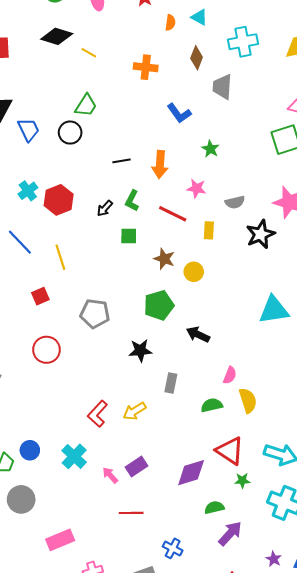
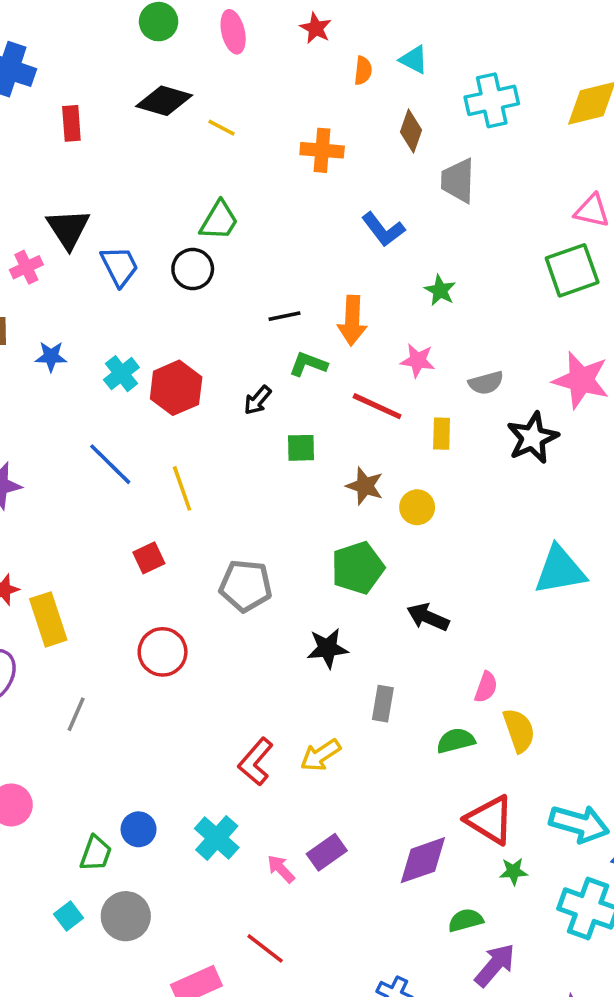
green L-shape: (132, 201) -> (308, 364), moved, turned 85
red line: (131, 513) -> (265, 948), moved, turned 40

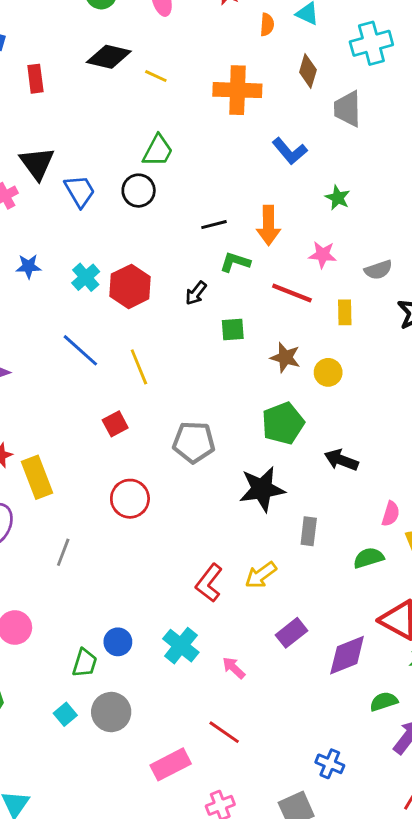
orange cross: (322, 150) -> (237, 90), size x1.4
black star: (327, 648) -> (262, 489), size x1.4
purple rectangle: (327, 852) -> (292, 633), moved

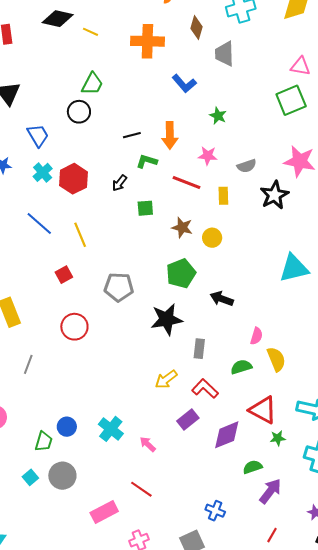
blue trapezoid: (80, 191) -> (38, 135), moved
red L-shape: (209, 583) -> (205, 389), moved, turned 96

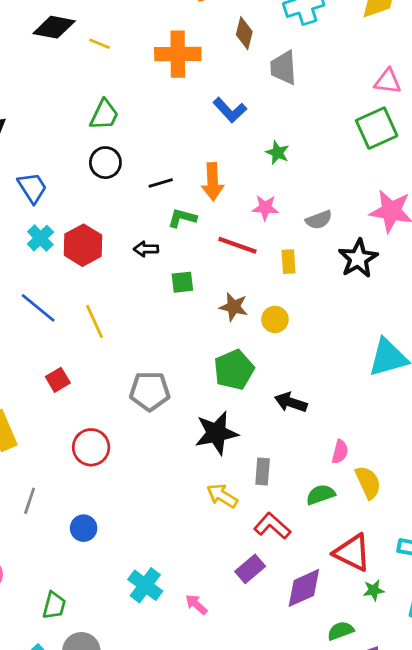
black circle: (79, 112) -> (105, 163), moved
black arrow: (119, 183) -> (146, 249), turned 54
red square: (64, 275) -> (58, 380), moved
yellow arrow: (166, 379) -> (222, 496), moved, turned 70
blue circle: (67, 427) -> (84, 528), moved

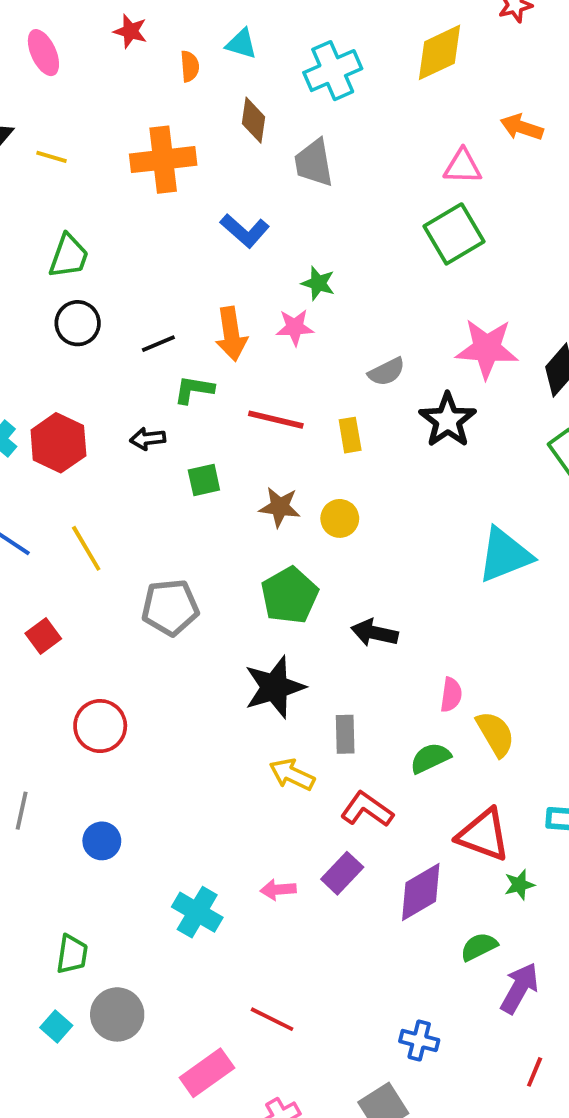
pink star: (265, 208) -> (295, 327), moved
gray pentagon: (150, 391) -> (170, 607), moved
pink arrow: (196, 604) -> (278, 890), moved, turned -40

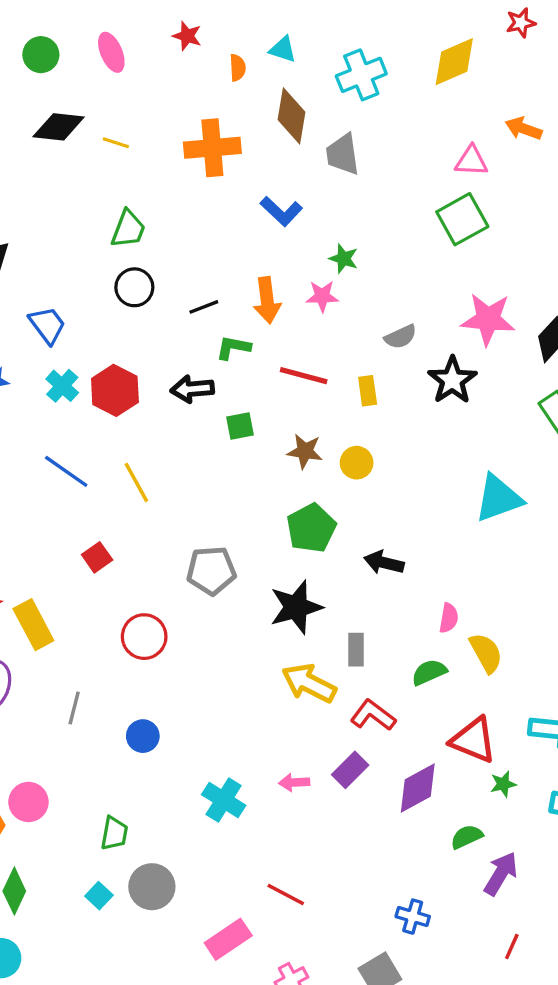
brown diamond: (253, 120) -> (291, 116), size x1.4
black arrow: (148, 439) -> (192, 389), size x1.4
gray pentagon: (170, 607) -> (211, 571), moved
yellow arrow: (292, 775) -> (309, 683), size x1.4

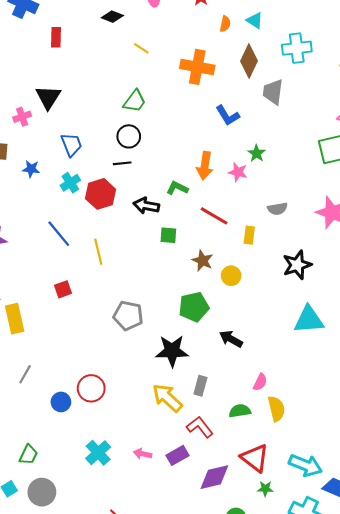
black diamond: (59, 127) -> (112, 17), moved, size x0.7
black line: (204, 307) -> (122, 163), moved
black star: (452, 380) -> (297, 265), moved
red circle: (144, 637) -> (91, 388), moved

